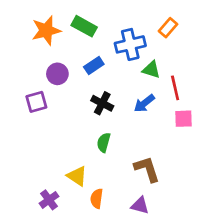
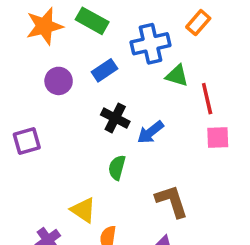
purple square: (36, 102) -> (27, 141), moved
blue arrow: (144, 103) -> (150, 132), moved

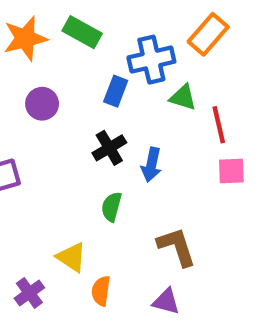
orange rectangle: (198, 23) -> (208, 34), size x1.4
blue rectangle: (105, 70) -> (116, 91), moved, turned -35
black cross: (115, 118) -> (109, 148), turned 32
blue arrow: (150, 132) -> (151, 165), turned -40

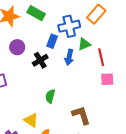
green triangle: (183, 97) -> (84, 44), turned -40
black cross: (109, 148) -> (40, 60), moved
blue arrow: (151, 165) -> (69, 57), moved

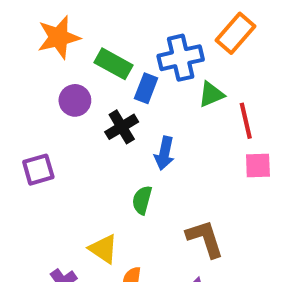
green rectangle: (36, 13) -> (114, 64), moved
blue arrow: (69, 57) -> (164, 153), moved

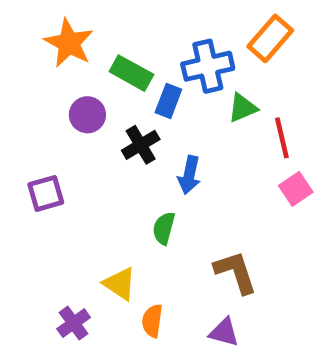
orange star: (59, 37) -> (69, 43), turned -30
pink square: (258, 165) -> (296, 189), turned -32

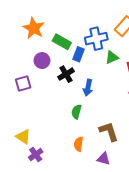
purple square: (46, 193) -> (23, 84), moved
yellow triangle: (120, 284) -> (23, 137), moved
orange semicircle: (152, 321) -> (79, 144), moved

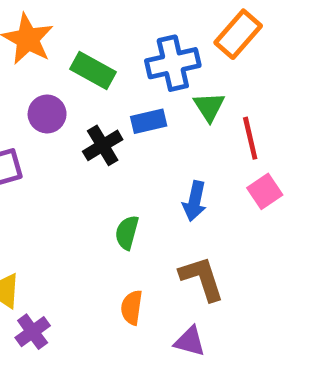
blue rectangle: (79, 54) -> (149, 121), moved, turned 56
green triangle: (112, 57) -> (209, 107), turned -40
blue arrow: (88, 88) -> (195, 201), moved

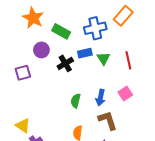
green triangle: (209, 107) -> (104, 58), moved
pink square: (265, 191) -> (125, 93), moved
blue arrow: (195, 201) -> (100, 98), moved

